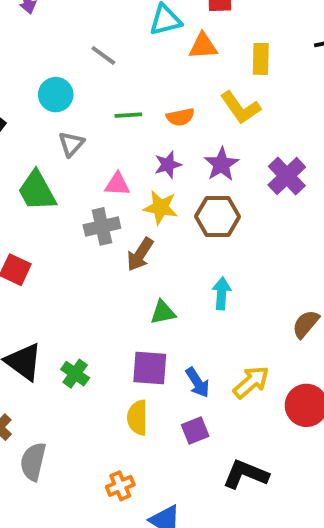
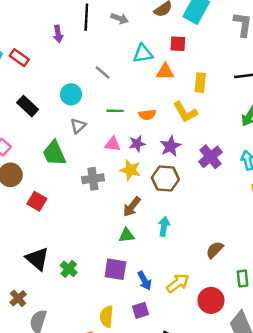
pink triangle: (117, 184) -> (113, 144), moved
brown arrow: (140, 254) -> (132, 207), moved
yellow semicircle: (137, 418) -> (107, 317), moved

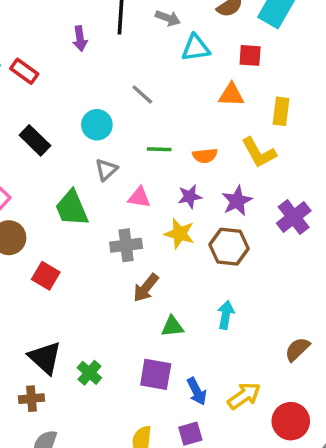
cyan triangle: (143, 54) -> (196, 48), moved
pink triangle: (113, 144) -> (139, 197), moved
brown arrow: (132, 207) -> (146, 288), moved
brown cross: (18, 298) -> (32, 399), moved, turned 35

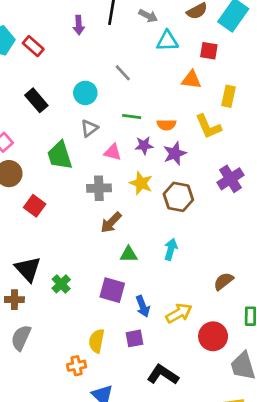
purple star: (190, 196) -> (144, 145), moved
purple star: (237, 201) -> (175, 153), moved

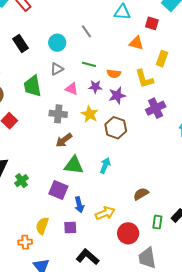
purple cross: (230, 179) -> (156, 108), moved
green triangle: (129, 254) -> (74, 165), size x1.5

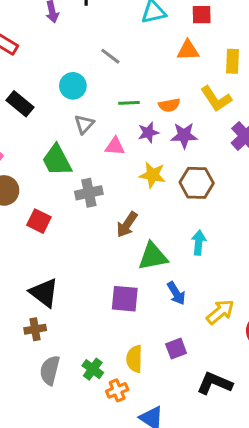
purple star: (117, 96) -> (184, 135), turned 30
gray cross: (58, 114) -> (89, 193), moved
green cross: (21, 181) -> (93, 369), moved
purple square: (58, 190) -> (125, 299), moved
blue arrow: (79, 205) -> (176, 293), moved

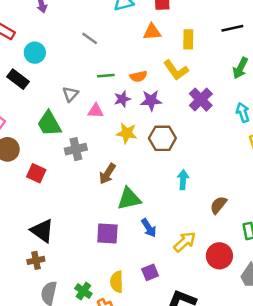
cyan circle: (73, 86) -> (35, 53), moved
cyan arrow: (199, 243) -> (183, 180), moved

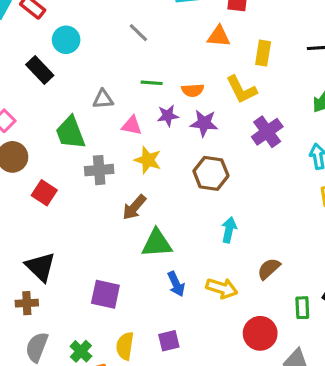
gray triangle: (70, 94) -> (103, 99), turned 35
yellow star: (127, 133) -> (148, 160), moved
purple square: (107, 233) -> (105, 294), moved
yellow arrow: (185, 242) -> (222, 288), moved, turned 50

